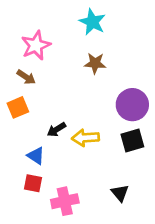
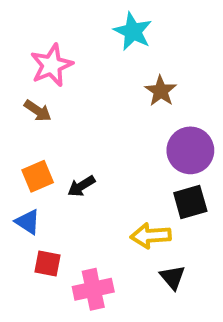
brown star: (95, 63) -> (161, 91), moved, turned 30
orange square: (18, 107) -> (38, 176), moved
yellow arrow: (85, 138) -> (151, 236), moved
blue triangle: (36, 156) -> (28, 222), moved

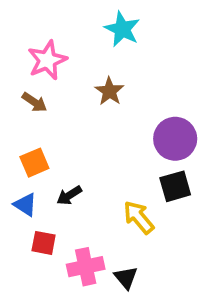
brown star: (161, 91) -> (109, 91), moved
black arrow: (81, 186) -> (69, 195), moved
yellow arrow: (151, 236) -> (139, 217), turned 54
black triangle: (173, 277) -> (126, 278), moved

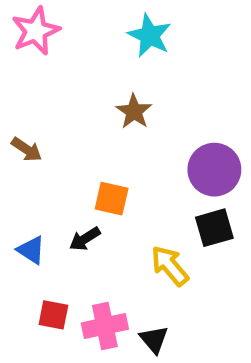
pink star: (47, 60) -> (36, 31), moved
brown arrow: (34, 102) -> (27, 149), moved
orange square: (34, 163) -> (112, 199), moved, turned 36
red square: (44, 243) -> (53, 315), moved

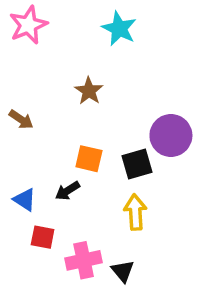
brown star: (134, 111) -> (89, 91), moved
black square: (214, 228) -> (137, 164), moved
yellow arrow: (170, 266) -> (135, 212), turned 36
red square: (53, 315) -> (43, 237), moved

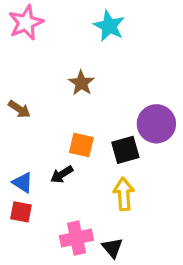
red square: (43, 237) -> (21, 212), moved

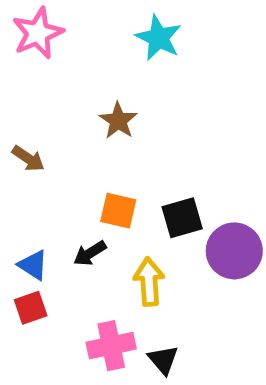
purple circle: (156, 124) -> (234, 251), moved
yellow arrow: (124, 194) -> (149, 282), moved
red square: (21, 212) -> (31, 308), turned -30

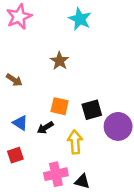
blue triangle: (33, 265) -> (20, 123), moved
black triangle: (163, 360) -> (82, 181), turned -35

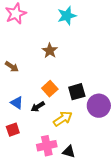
cyan star: (80, 19) -> (67, 16), turned 30
orange square: (60, 106) -> (50, 89), turned 35
yellow arrow: (75, 142) -> (63, 119), turned 60

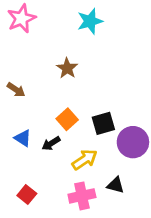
red square: (13, 130) -> (27, 195), moved, turned -32
pink cross: (47, 146) -> (82, 196), moved
black triangle: (69, 152) -> (115, 185), moved

